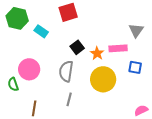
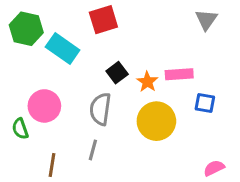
gray triangle: (136, 30) -> (206, 20), moved
cyan rectangle: (41, 31) -> (63, 48), size x1.5
gray line: (69, 99) -> (93, 150), moved

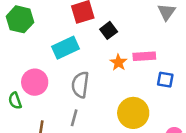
cyan rectangle: (63, 48) -> (65, 48), moved, turned -60
black square: (117, 73) -> (109, 30), moved
yellow circle: (156, 121) -> (133, 113), moved

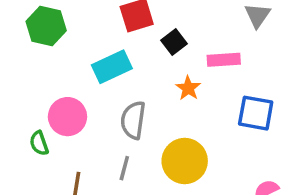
pink rectangle: (144, 56) -> (224, 60), moved
blue square: (165, 80) -> (256, 113), size x1.5
yellow circle: (133, 113) -> (185, 161), moved

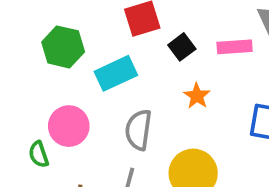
green hexagon: (46, 26) -> (63, 47), moved
pink rectangle: (224, 60) -> (235, 47), moved

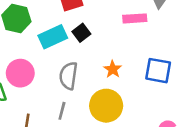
black square: (182, 47) -> (81, 33), moved
orange star: (197, 96) -> (113, 69), moved

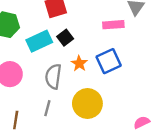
orange star: (113, 69) -> (79, 64), moved
blue square: (158, 71) -> (109, 61), moved, turned -35

